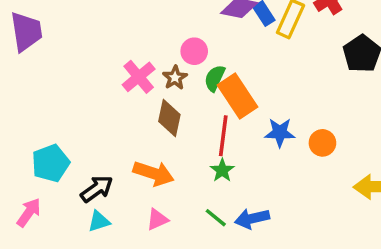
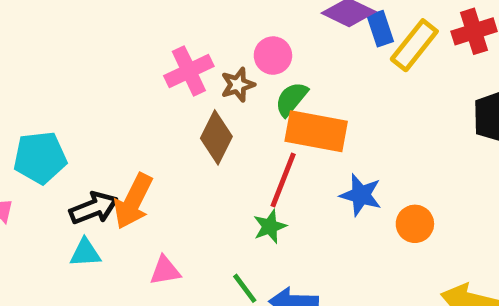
orange rectangle: (238, 96) -> (316, 131), turned -60
orange arrow: (154, 173) -> (133, 201), moved, turned 84

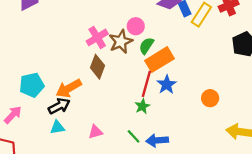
brown star: (238, 85) -> (121, 42), size x1.5
orange rectangle: (316, 131) -> (160, 60), turned -36
brown diamond: (216, 137) -> (97, 67), moved
blue star: (361, 195) -> (167, 84), moved, turned 30
orange arrow: (133, 201) -> (69, 88), moved, turned 40

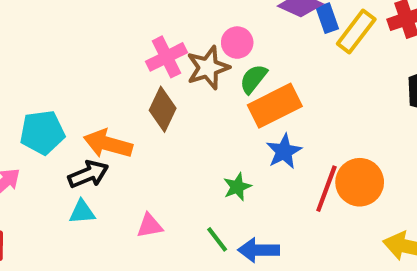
red line: (146, 84) -> (326, 189), moved
orange arrow: (69, 88) -> (108, 144), turned 40
orange circle: (210, 98) -> (360, 182), size x1.5

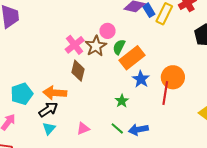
orange circle: (360, 182) -> (173, 77), moved
cyan triangle: (82, 212) -> (49, 128), turned -32

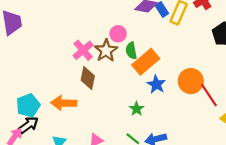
green semicircle: (119, 47) -> (131, 51), turned -35
red line: (165, 93) -> (209, 95), moved, turned -40
black arrow: (48, 109) -> (28, 125), moved

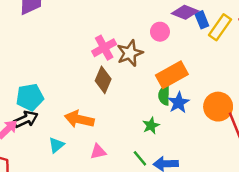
pink circle: (118, 34) -> (160, 32), moved
green semicircle: (131, 51) -> (164, 95), moved
orange arrow: (64, 103) -> (79, 119), moved

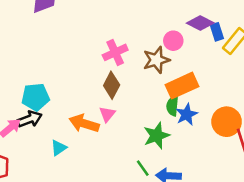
brown star: (130, 53) -> (156, 60), moved
green star: (151, 126) -> (157, 136), size x1.5
pink triangle: (98, 152) -> (107, 114), moved, turned -42

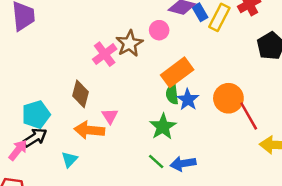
brown star: (156, 60) -> (129, 44), moved
brown diamond: (112, 85) -> (81, 94), moved

